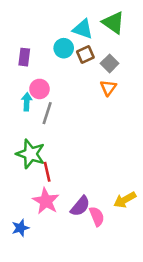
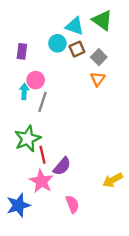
green star: (31, 154) -> (28, 139), turned 30
purple semicircle: (80, 206) -> (62, 166), moved
pink semicircle: (97, 216) -> (72, 204), moved
blue star: (20, 228) -> (18, 205), size x1.5

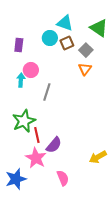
green triangle: (102, 20) -> (99, 28), moved
gray line: (43, 102) -> (47, 92), moved

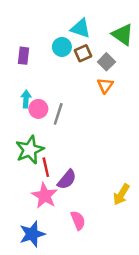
pink circle: (31, 70) -> (38, 109), moved
yellow arrow: (98, 157) -> (121, 194), turned -30
blue star: (16, 179) -> (32, 234), moved

